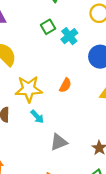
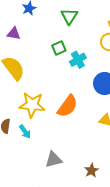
orange semicircle: (65, 85) -> (68, 106), size x1.6
cyan arrow: (37, 117) -> (25, 132), moved

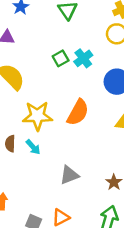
green square: (59, 48) -> (61, 58), moved

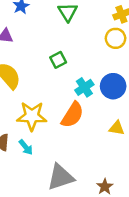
cyan cross: (83, 58) -> (84, 87), moved
gray triangle: (69, 175) -> (60, 177), size x1.4

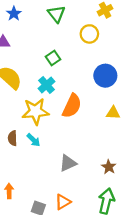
yellow circle: (116, 38) -> (89, 34), moved
cyan cross: (84, 87) -> (46, 85), moved
gray triangle: (60, 177) -> (68, 163), size x0.7

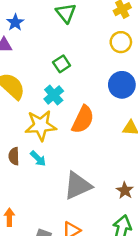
blue star: (14, 14) -> (15, 22), moved
yellow circle: (89, 34) -> (121, 42), moved
gray triangle: (68, 163) -> (78, 186), size x1.4

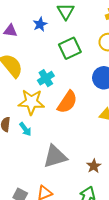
blue star: (15, 22) -> (40, 24), moved
green square: (62, 64) -> (70, 48), moved, size x1.5

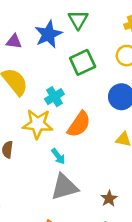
blue star: (40, 24) -> (48, 34), size x1.6
cyan arrow: (25, 129) -> (58, 156), moved

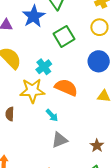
orange semicircle: (79, 124) -> (66, 87), turned -95
gray triangle: (64, 187) -> (59, 140), size x0.7

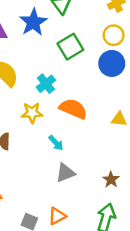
blue circle: (99, 61) -> (112, 63), moved
yellow star: (32, 91) -> (32, 113), size x0.7

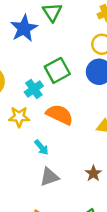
green square: (70, 47) -> (57, 70), moved
brown star: (111, 180) -> (93, 173), moved

